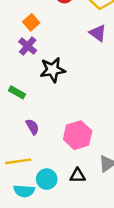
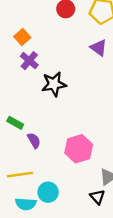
orange square: (31, 22) -> (22, 37), moved
green rectangle: (17, 92) -> (15, 123), moved
black triangle: (78, 176) -> (97, 197), moved, turned 49

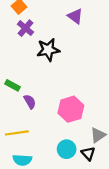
purple triangle: (99, 48) -> (75, 16), moved
cyan circle: (48, 192) -> (67, 149), moved

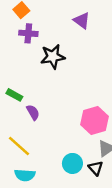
purple cross: (25, 28) -> (28, 33), turned -35
pink hexagon: (71, 109) -> (95, 120), moved
yellow line: (17, 133) -> (19, 146), turned 50

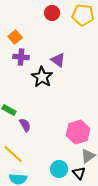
purple triangle: (82, 21) -> (58, 60), moved
black star: (53, 57) -> (42, 77), turned -30

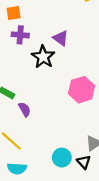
orange square: (15, 37) -> (14, 13), turned 32
pink hexagon: (78, 132) -> (81, 90), moved

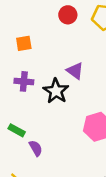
purple cross: (20, 35) -> (24, 81), moved

